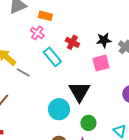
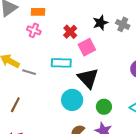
red cross: (72, 42) -> (70, 32), turned 32
cyan rectangle: (52, 57) -> (61, 63), moved, turned -36
pink square: (101, 63) -> (87, 47), moved

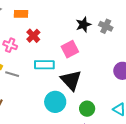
pink cross: (34, 30) -> (10, 45), moved
red cross: (70, 32) -> (33, 36), moved

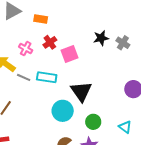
pink square: (70, 49) -> (69, 54), moved
cyan rectangle: (44, 65) -> (47, 77), moved

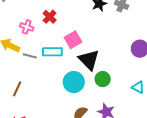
pink square: (69, 54) -> (73, 40), moved
green circle: (93, 122) -> (103, 79), moved

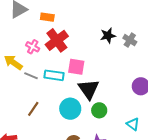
red cross: (50, 17) -> (57, 40), size x1.6
pink square: (73, 40) -> (76, 67), turned 30
brown line: (17, 89) -> (33, 109), moved

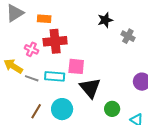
black star: (108, 36) -> (105, 20), moved
red cross: (57, 40) -> (55, 41), turned 35
cyan circle: (70, 109) -> (62, 109), moved
green circle: (99, 110) -> (112, 109), moved

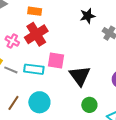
orange rectangle: (44, 19) -> (35, 11), moved
red cross: (55, 41) -> (36, 34), turned -30
black triangle: (90, 88) -> (80, 76), moved

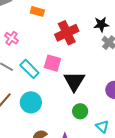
black star: (88, 16) -> (101, 24), moved
red cross: (36, 34) -> (67, 33), moved
cyan rectangle: (34, 69) -> (29, 69), turned 30

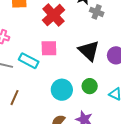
black triangle: (74, 81) -> (89, 51), moved
cyan circle: (31, 102) -> (62, 90), moved

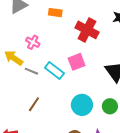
red cross: (54, 15) -> (87, 30), turned -30
pink square: (49, 48) -> (77, 62), turned -30

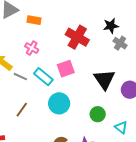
orange rectangle: (55, 13) -> (34, 20), moved
pink cross: (33, 42) -> (32, 48), moved
cyan circle: (82, 105) -> (59, 103), moved

